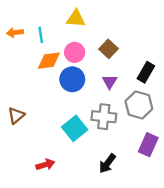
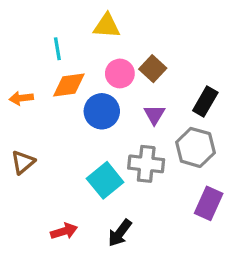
orange arrow: (15, 33) -> (21, 98), moved
pink circle: (75, 52) -> (120, 73), moved
black arrow: (107, 163) -> (120, 233), moved

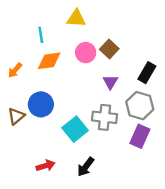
orange arrow: (21, 98) -> (15, 70), turned -42
blue circle: (102, 111) -> (41, 104), moved
purple rectangle: (209, 203) -> (140, 136), moved

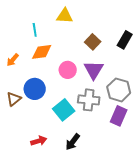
pink circle: (86, 53) -> (68, 70), moved
black rectangle: (147, 73) -> (125, 40), moved
purple triangle: (110, 82) -> (94, 70), size x1.5

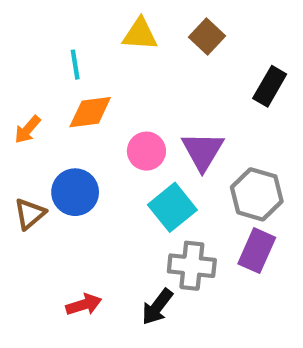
brown square: (93, 42) -> (207, 36), moved
gray cross: (89, 100) -> (192, 266), moved
cyan square: (64, 110) -> (172, 207), moved

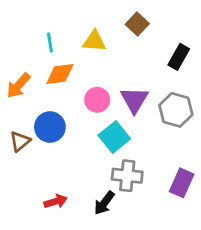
yellow triangle: (140, 34) -> (94, 41), moved
orange arrow: (28, 129) -> (18, 86), size x1.4
gray hexagon: (257, 194) -> (176, 110), moved
purple rectangle: (257, 251) -> (182, 183), moved

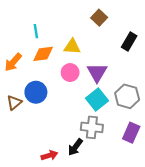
yellow triangle: (94, 41) -> (72, 47), moved
gray hexagon: (176, 110) -> (127, 96), moved
cyan square: (114, 137) -> (97, 99), moved
red arrow: (56, 201) -> (49, 155), moved

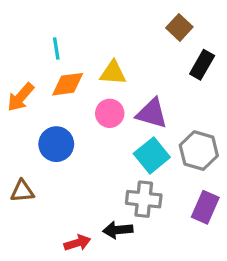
brown square: (99, 18) -> (179, 27), moved
purple triangle: (97, 73) -> (152, 113), turned -45
brown triangle: (14, 103) -> (22, 191), moved, turned 35
black arrow: (75, 147) -> (118, 230), turned 48

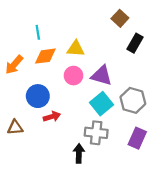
black arrow: (118, 230) -> (79, 153), turned 96
red arrow: (77, 243) -> (52, 117), moved

